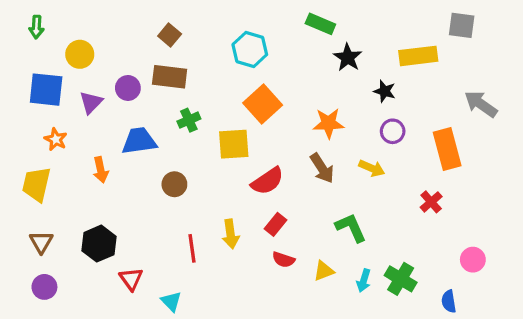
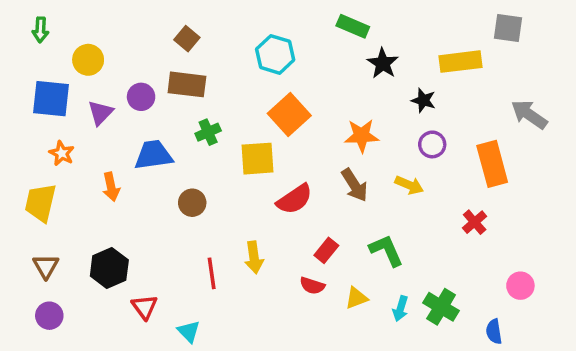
red rectangle: (275, 224) -> (326, 250), moved

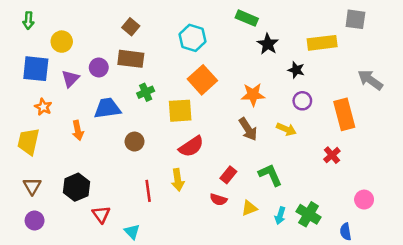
red semicircle: (295, 199) -> (191, 146), moved

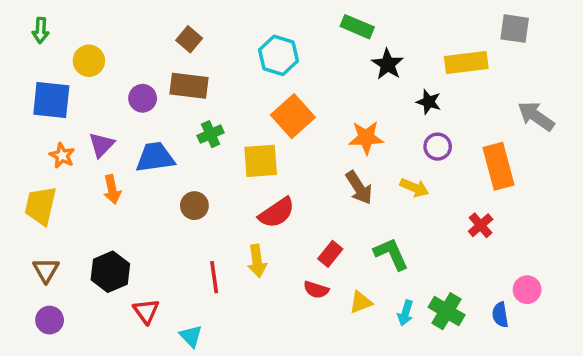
purple triangle: (70, 79) -> (101, 145), moved
blue semicircle: (346, 232) -> (500, 315), moved

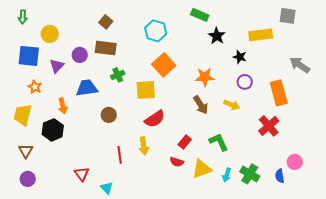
purple triangle: (101, 145) -> (57, 66), moved
red cross: (481, 225) -> (269, 126), size x1.5
black hexagon: (110, 272) -> (53, 130), moved
yellow triangle: (361, 302) -> (202, 169), size x1.5

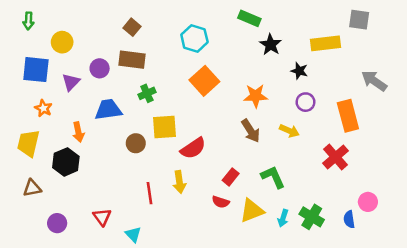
yellow square: (146, 90) -> (164, 127), moved
brown triangle: (26, 151) -> (32, 188), turned 49
purple circle: (28, 179) -> (57, 223), moved

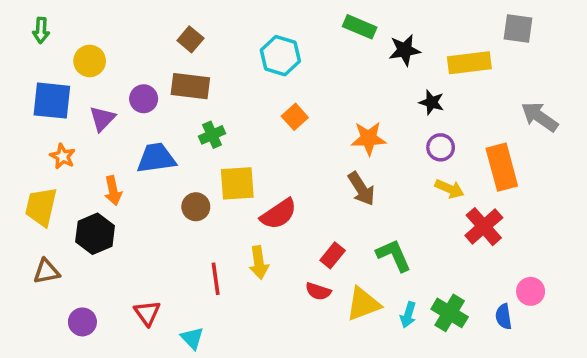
black star: (271, 45) -> (405, 50), moved, turned 30
orange square: (204, 81) -> (295, 117), size x0.6
yellow arrow: (289, 131) -> (450, 189), moved

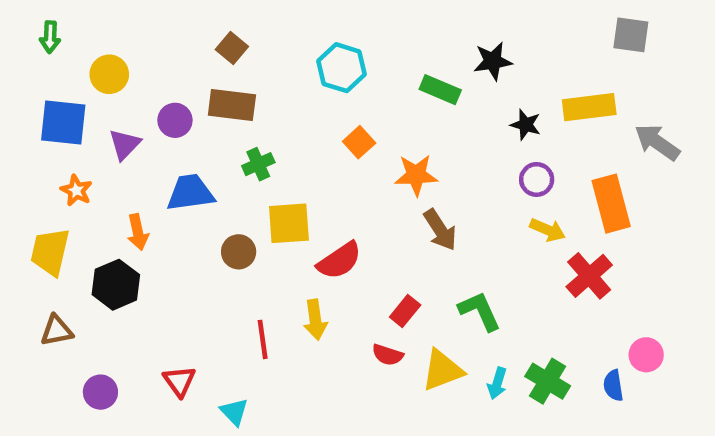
green rectangle: (360, 27) -> (440, 90), moved
yellow rectangle: (469, 63) -> (589, 107), moved
orange star: (369, 138) -> (416, 175), moved

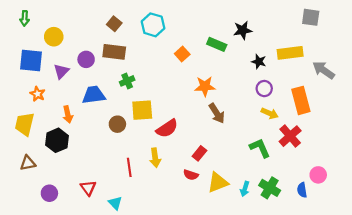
cyan hexagon: (342, 68) -> (153, 25), moved
orange square: (359, 142) -> (182, 54), moved
green L-shape: (480, 311) -> (260, 148), moved

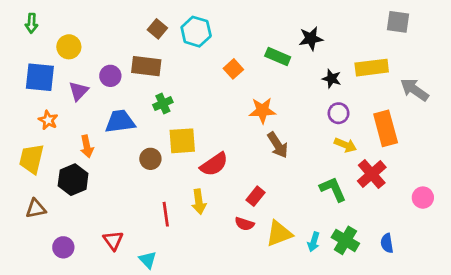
brown square: (114, 24) -> (157, 29), moved
pink circle: (318, 175) -> (423, 198), moved

